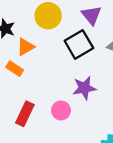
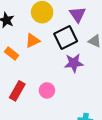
orange triangle: (26, 47) -> (32, 41), moved
purple star: (84, 88) -> (74, 63), moved

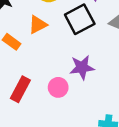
purple star: (74, 63) -> (82, 67), moved

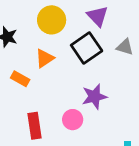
red rectangle: (20, 89) -> (35, 126), turned -30

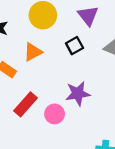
black square: (87, 48) -> (74, 46), size x0.6
red rectangle: (35, 126) -> (25, 104), moved, turned 45

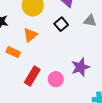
purple star: (78, 94) -> (80, 67), moved

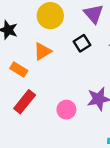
red rectangle: (32, 76) -> (25, 102), moved

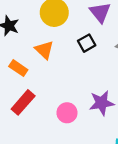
orange triangle: (42, 51) -> (44, 50), turned -48

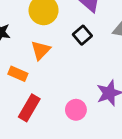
orange triangle: (44, 50) -> (41, 50), turned 42

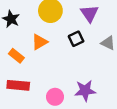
red rectangle: (29, 108) -> (18, 85), turned 50

